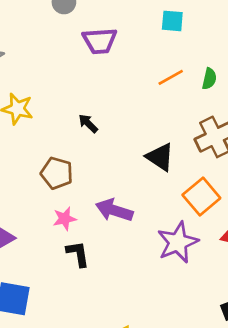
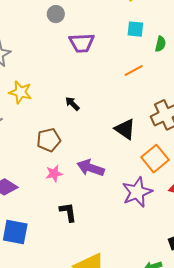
green semicircle: (209, 79) -> (160, 44), moved
brown pentagon: (57, 173) -> (49, 140), turned -30
black L-shape: (78, 254) -> (68, 212), moved

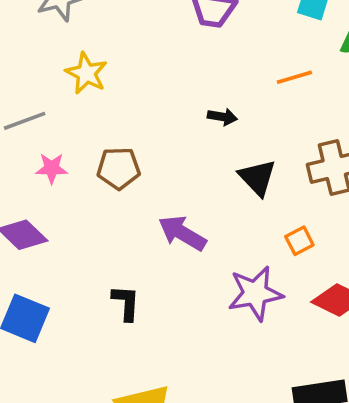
black arrow: (72, 104) -> (222, 117), moved, turned 133
orange square: (155, 159) -> (299, 241), size x0.6
pink star: (54, 174) -> (52, 168), moved

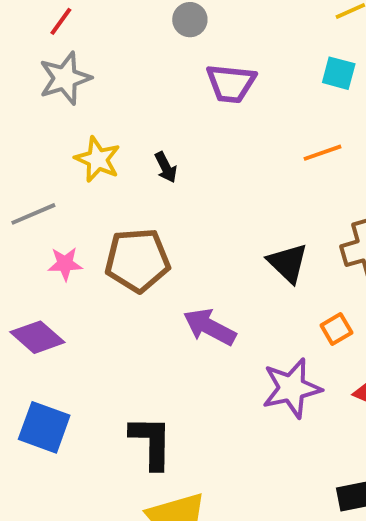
black arrow: (222, 117) -> (166, 167), moved, turned 56
brown pentagon: (119, 168) -> (137, 260), size x1.4
black L-shape: (126, 303) -> (151, 442), moved, size x1.4

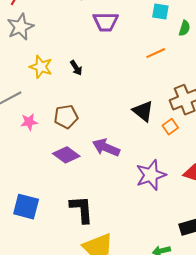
brown pentagon: (137, 260) -> (66, 117), size x0.7
orange square: (336, 329) -> (170, 127), moved
purple diamond: (37, 337) -> (66, 155), moved

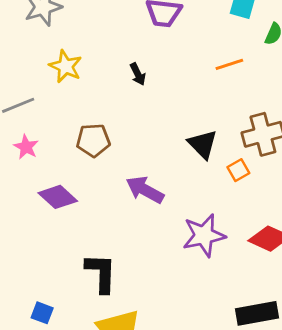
black arrow: (76, 68) -> (138, 74), moved
pink star: (29, 122) -> (26, 147), moved, turned 30
purple diamond: (66, 155) -> (58, 197), moved
blue square: (26, 207) -> (42, 313), moved, size x0.6

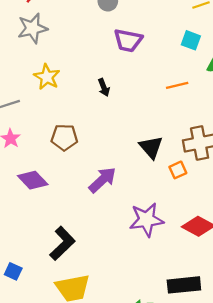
purple arrow: (145, 190) -> (102, 180), turned 104
black L-shape: (101, 273) -> (62, 243), turned 40

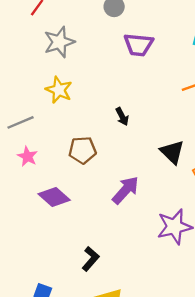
gray star: (32, 28) -> (59, 42), moved
black arrow: (104, 88) -> (122, 116), moved
black L-shape: (62, 243) -> (91, 259), size x0.7

